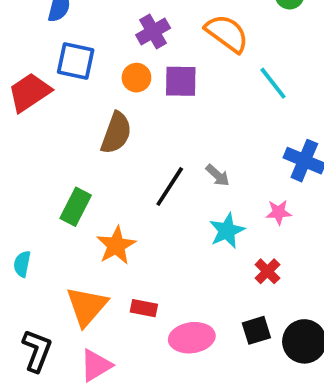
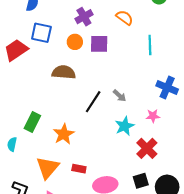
orange semicircle: (227, 33) -> (125, 18), size x0.7
cyan line: (273, 83) -> (150, 45), turned 36
brown semicircle: (116, 133) -> (64, 72), turned -105
green rectangle: (76, 207) -> (32, 122), moved
red cross: (267, 271) -> (147, 148), size x1.5

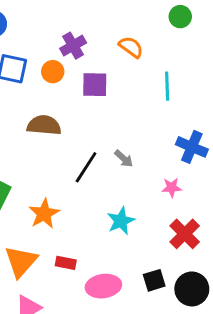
orange circle: (75, 42) -> (53, 72), moved
cyan star: (125, 126) -> (121, 221), moved
red cross: (147, 148) -> (185, 234), moved

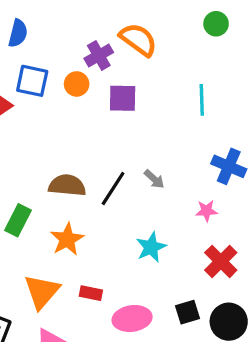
orange semicircle: (131, 47) -> (138, 40), moved, size x1.4
brown semicircle: (44, 125) -> (67, 185), moved

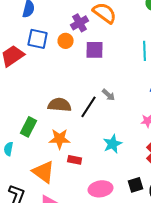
gray arrow: (154, 179) -> (109, 95), moved
orange star: (67, 239) -> (60, 139), turned 30
orange triangle: (42, 292) -> (44, 172), turned -35
red rectangle: (91, 293) -> (75, 160), moved

